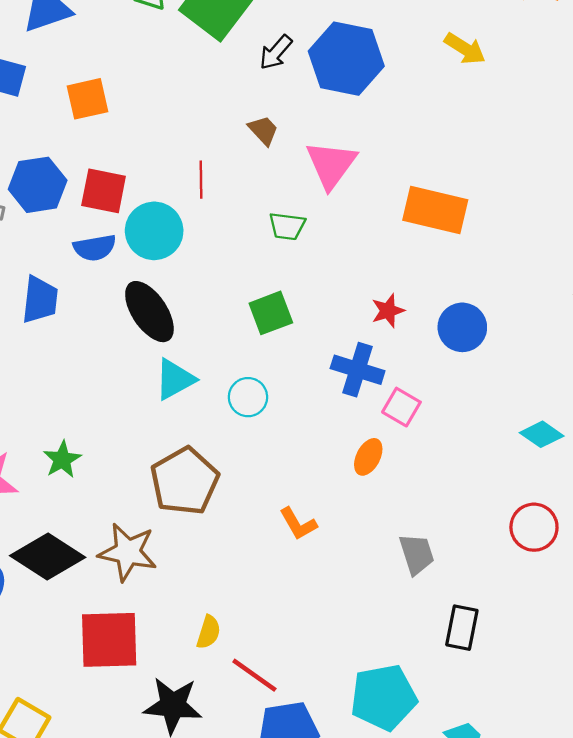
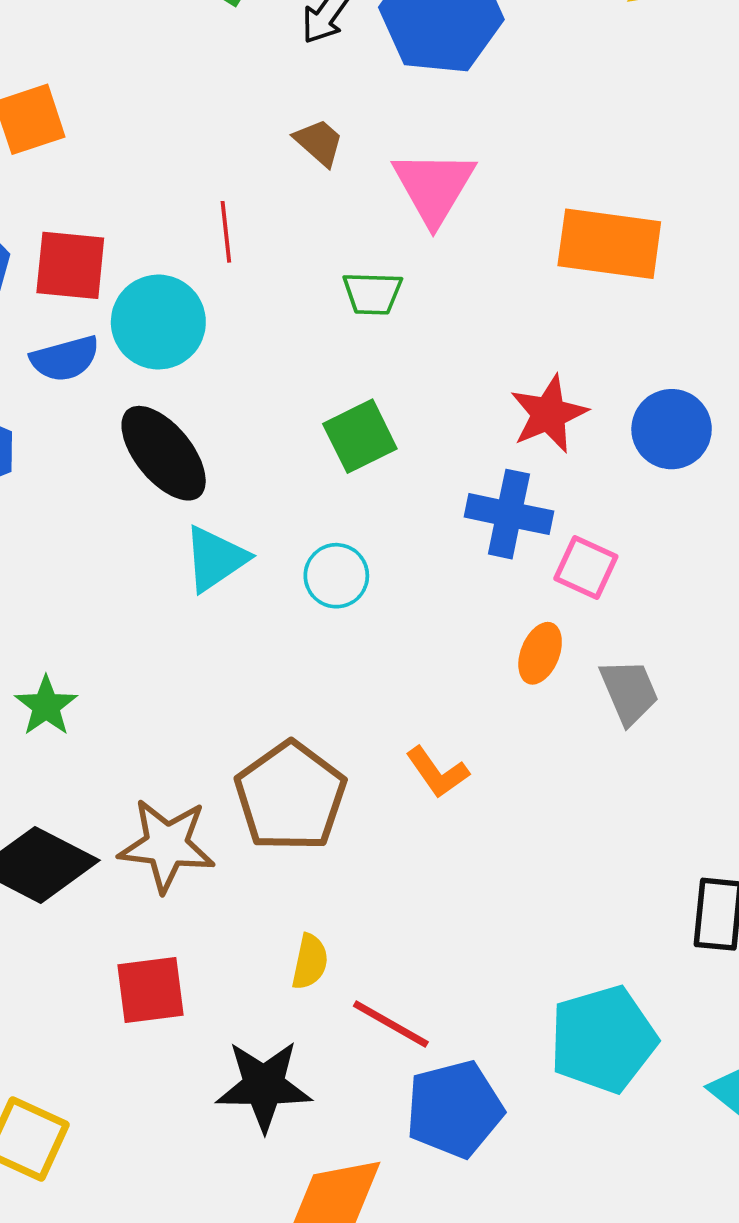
red star: (388, 311) -> (549, 414), size x1.4
brown pentagon: (185, 481) -> (290, 796), moved
gray trapezoid: (417, 554) -> (629, 692), moved
red square: (109, 640) -> (151, 990), size x0.7

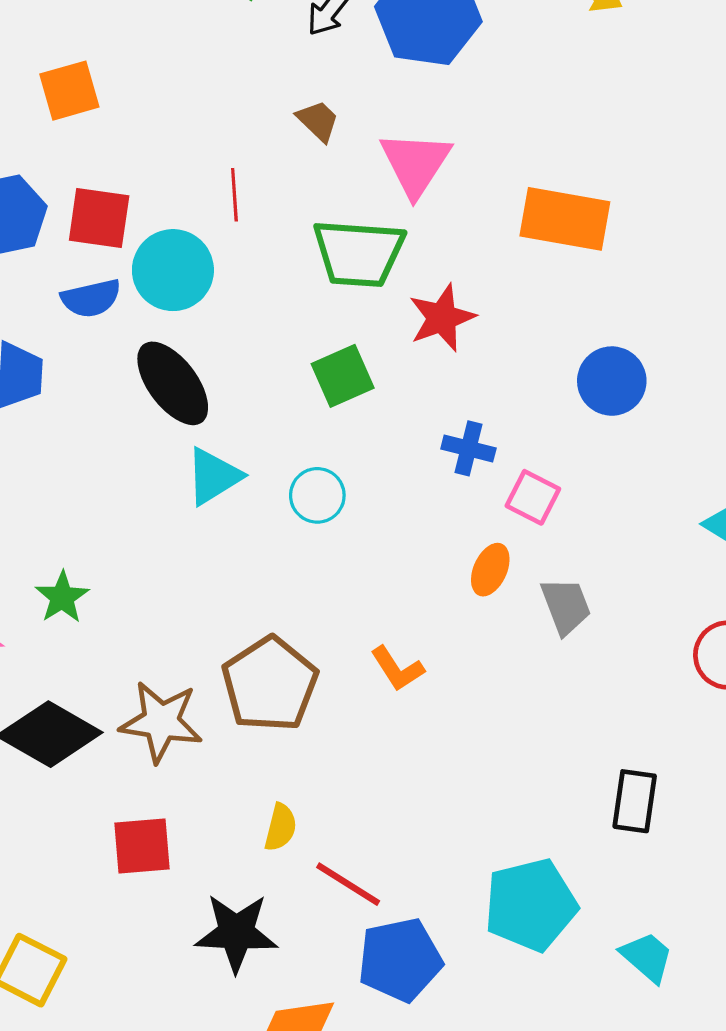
green trapezoid: (372, 293) -> (359, 253), size x1.8
red star: (549, 414) -> (442, 318), moved
blue cross: (509, 514) -> (468, 448), size x0.7

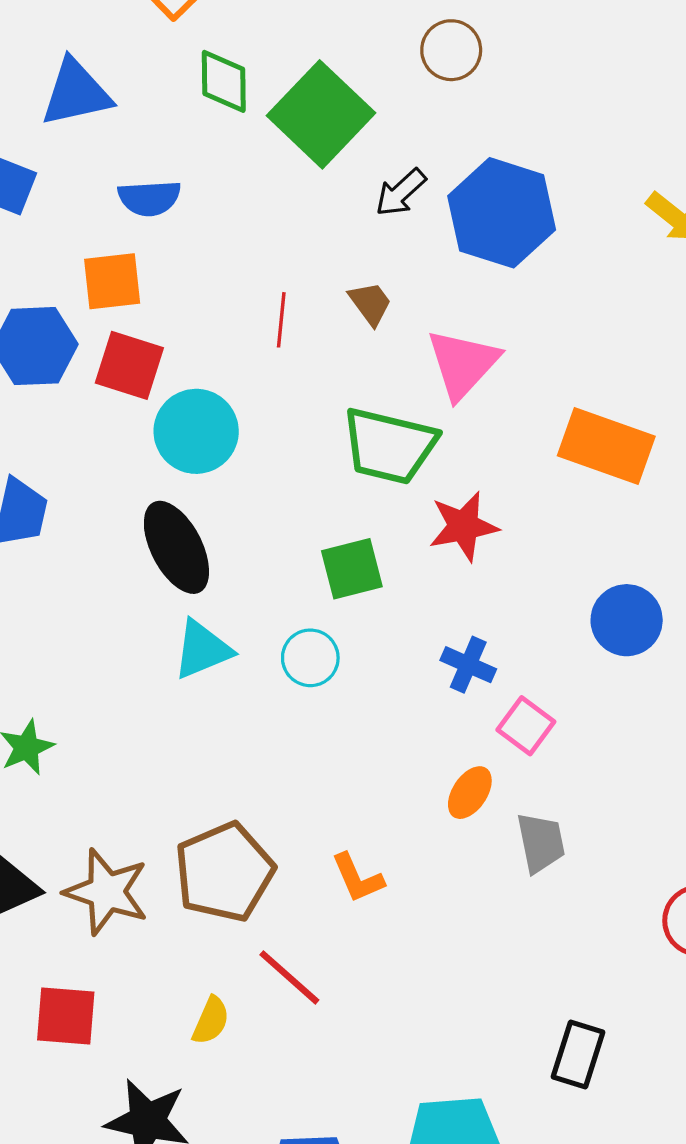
orange square: (69, 91) -> (112, 281), moved
red line: (234, 195) -> (281, 320), moved
blue semicircle: (91, 298) -> (149, 198), moved
cyan circle: (317, 495) -> (310, 658), moved
red line: (348, 884) -> (289, 977), moved

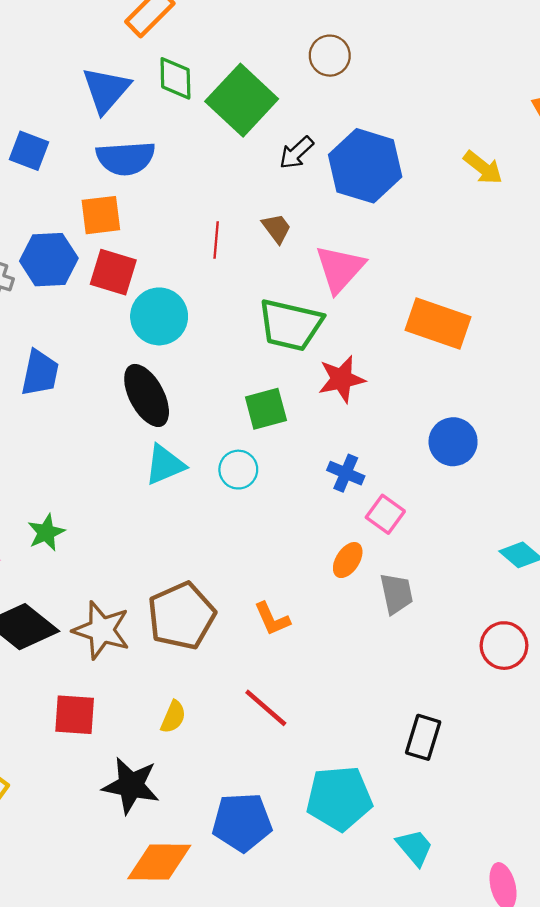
blue triangle: (76, 93) -> (106, 90), moved, turned -36
blue semicircle: (149, 198) -> (126, 158), size x1.4
red line: (289, 977) -> (266, 708), moved

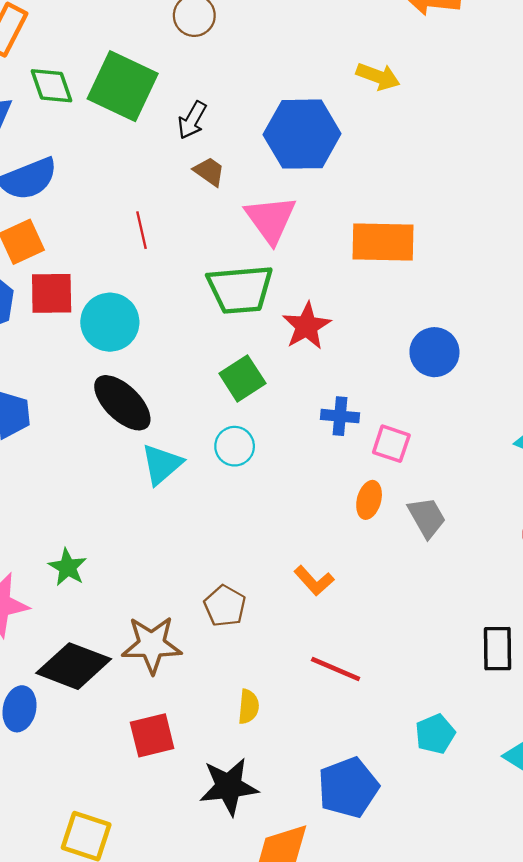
blue hexagon: (365, 166) -> (302, 134), moved
brown trapezoid: (277, 228) -> (209, 171), moved
brown pentagon: (181, 616) -> (225, 606), size x0.6
cyan pentagon: (339, 798) -> (435, 734), size x0.6

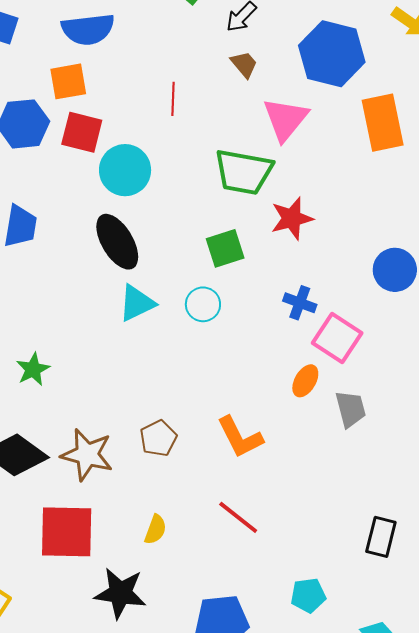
orange rectangle: (383, 242) -> (383, 123), moved, turned 62
pink square: (391, 444) -> (337, 338), size x1.4
orange L-shape: (314, 581) -> (240, 437), size x1.4
red square: (152, 735) -> (67, 532), size x1.5

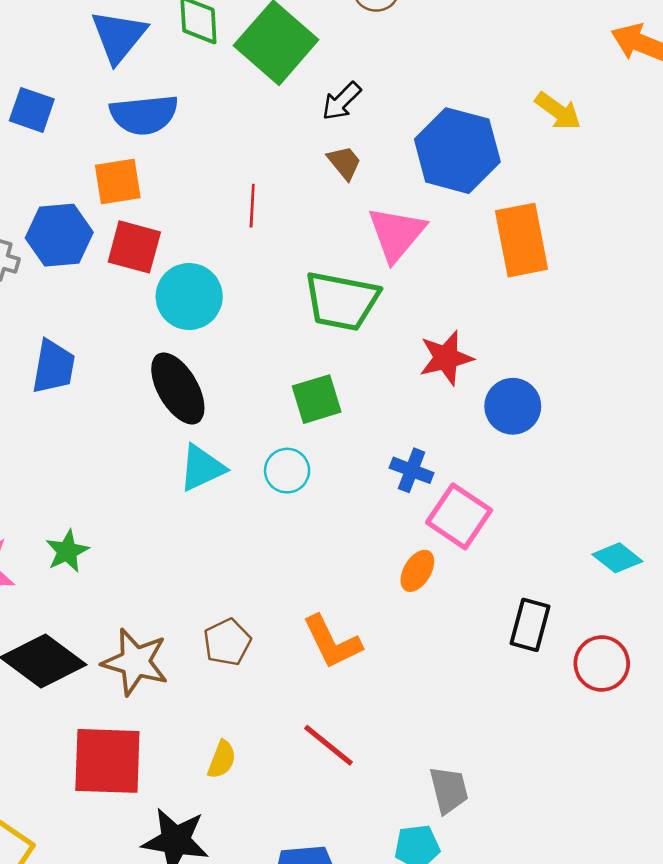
red star: (292, 218) -> (446, 358), moved
blue circle: (395, 270) -> (513, 406), moved
gray trapezoid: (351, 409) -> (449, 790), moved
black rectangle: (381, 537) -> (530, 625), moved

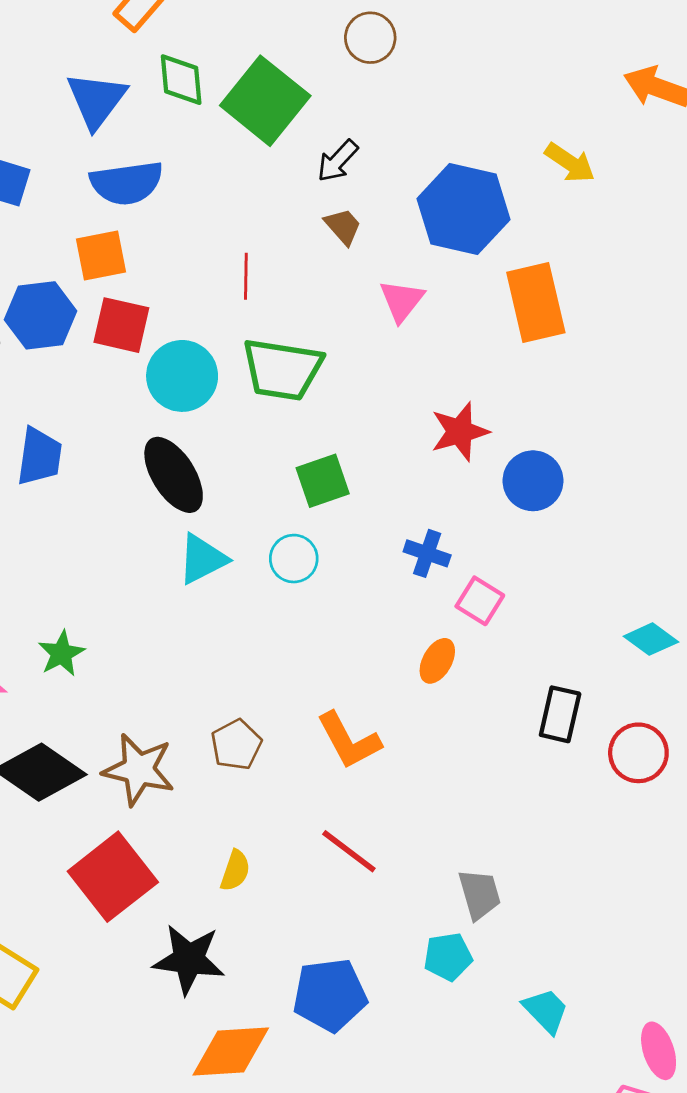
pink triangle: (397, 234) -> (402, 301), size x0.7
green trapezoid: (342, 301) -> (282, 369), moved
pink square: (459, 516) -> (480, 601), size x0.7
red square: (107, 761) -> (113, 877), turned -38

